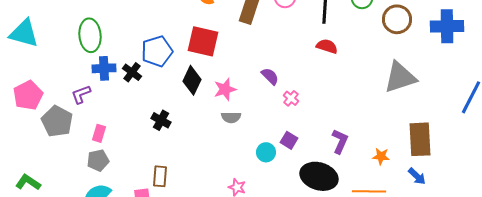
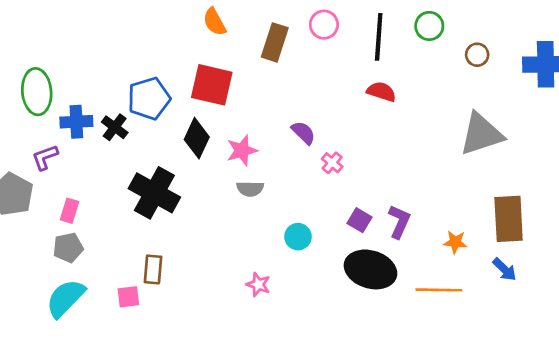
brown circle: (397, 19) -> (477, 55), size x0.6
green ellipse: (90, 35) -> (37, 92), moved
black cross: (161, 120) -> (154, 193), size x1.8
purple square: (289, 140) -> (360, 220), moved

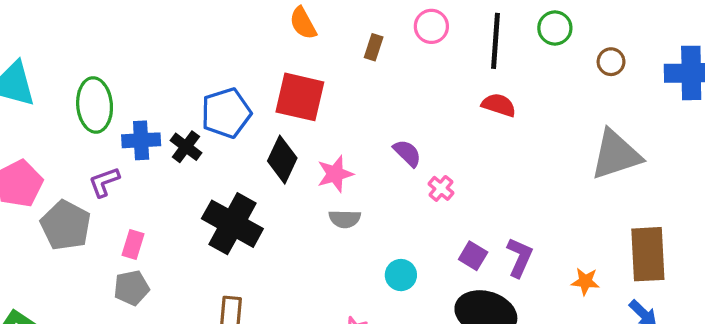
brown rectangle: (275, 42) -> (374, 47), size x0.6

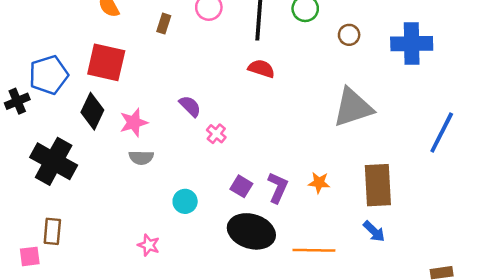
black cross: (186, 147) -> (17, 101), turned 30
orange star: (585, 281) -> (319, 183), moved

